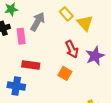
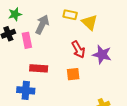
yellow rectangle: (66, 14) -> (70, 15), turned -32
purple star: (95, 56) -> (102, 54), turned -30
orange square: (65, 73) -> (73, 74), turned -32

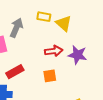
red arrow: (78, 50) -> (54, 51), turned -66
red rectangle: (39, 68) -> (15, 72), turned -30

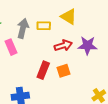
yellow rectangle: (44, 17) -> (44, 26), moved
red rectangle: (15, 72) -> (43, 70), moved, turned -30

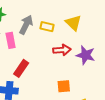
red rectangle: (43, 70) -> (21, 68), moved
orange square: (63, 71) -> (64, 86), moved

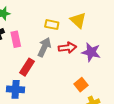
gray arrow: (26, 25) -> (44, 47), moved
orange square: (64, 86) -> (81, 85), moved, turned -32

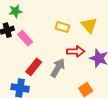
pink rectangle: (16, 39) -> (25, 38), turned -35
gray arrow: (44, 47) -> (58, 68), moved

